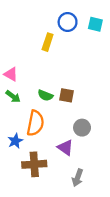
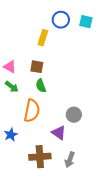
green semicircle: (45, 95) -> (41, 86), turned 48
brown square: (66, 95) -> (37, 67), moved
blue star: (15, 141) -> (11, 135), moved
brown cross: (34, 164) -> (40, 157), moved

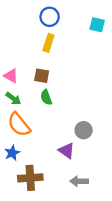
blue circle: (61, 20) -> (50, 17), moved
orange semicircle: (32, 111) -> (19, 125), moved, turned 130
brown cross: (40, 157) -> (30, 178), moved
gray arrow: (70, 160) -> (79, 181), turned 70

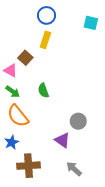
brown square: (42, 76) -> (25, 58), moved, turned 32
gray arrow: (79, 181) -> (74, 169), turned 42

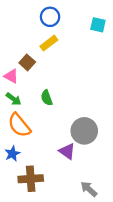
yellow rectangle: (45, 40) -> (49, 43), turned 35
gray circle: (78, 121) -> (84, 131), size x1.5
gray arrow: (74, 169) -> (89, 189), moved

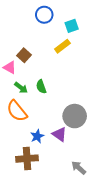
cyan square: (98, 25) -> (72, 26), moved, turned -32
yellow rectangle: (49, 43) -> (62, 46), moved
green arrow: (14, 99) -> (21, 88), moved
blue star: (12, 154) -> (37, 136), moved

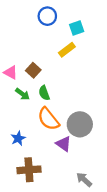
brown square: (24, 55) -> (33, 70), moved
orange semicircle: (17, 111) -> (48, 119), moved
blue star: (37, 136) -> (18, 138), moved

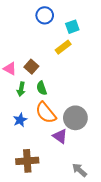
green arrow: (22, 94) -> (21, 89), turned 64
blue star: (18, 138) -> (20, 120), moved

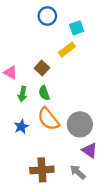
brown square: (31, 67) -> (42, 68), moved
purple triangle: (60, 136) -> (90, 150), moved
brown cross: (27, 161) -> (42, 170), moved
gray arrow: (80, 170) -> (78, 172), moved

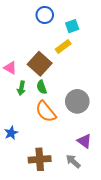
brown square: (42, 68) -> (40, 64), size x1.6
gray circle: (80, 124) -> (77, 101), moved
blue star: (21, 127) -> (11, 133), moved

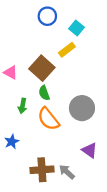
cyan square: (72, 26) -> (77, 28), turned -32
green arrow: (21, 88) -> (22, 106), moved
gray arrow: (73, 161) -> (67, 172), moved

